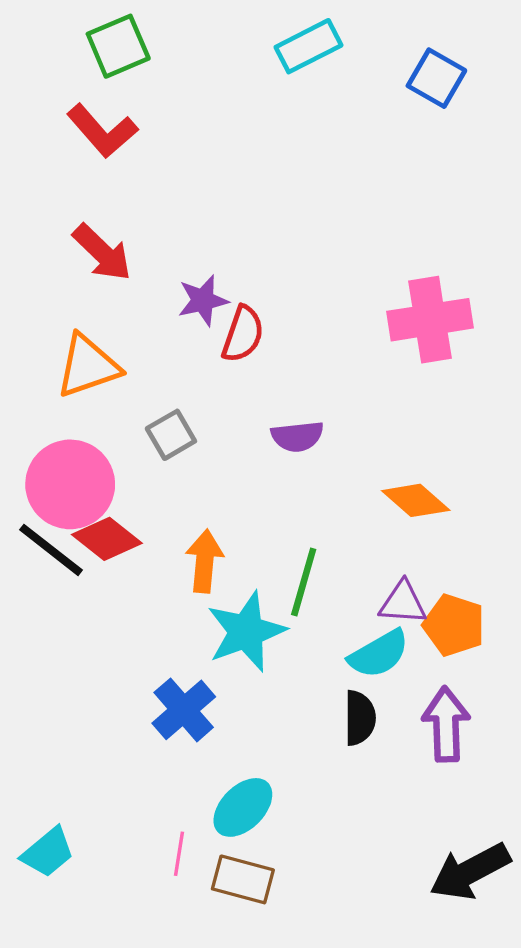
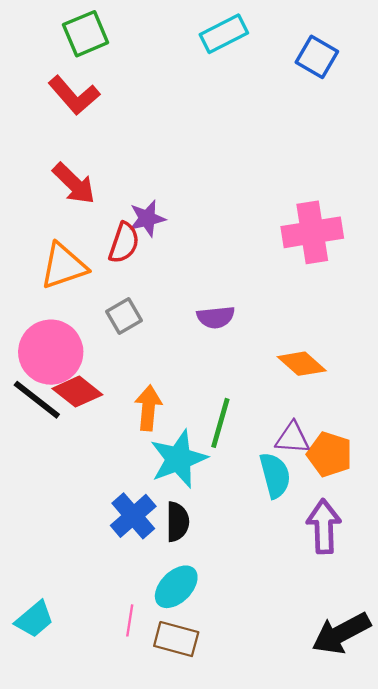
red semicircle: (243, 334) -> (124, 243), moved
cyan semicircle: (379, 654) -> (275, 475), turned -75
black semicircle: (360, 718) -> (177, 522), moved

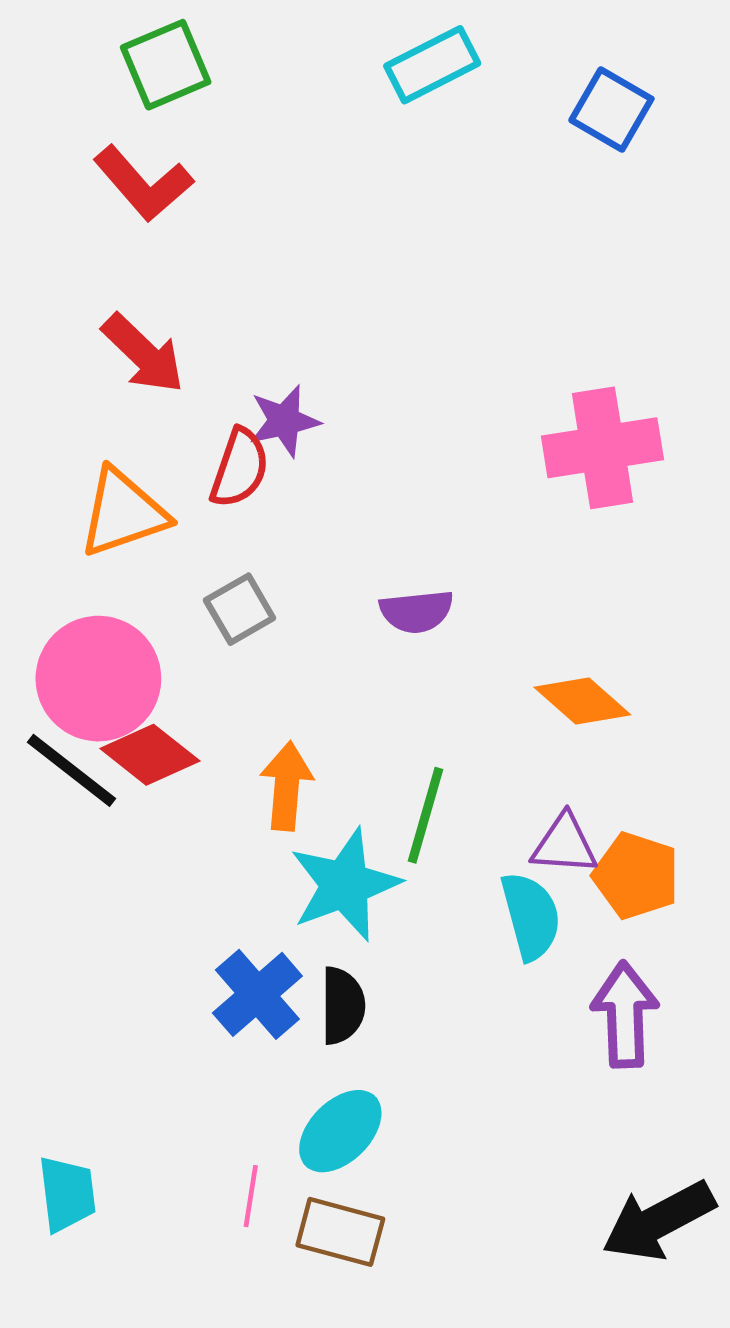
cyan trapezoid: (34, 619) -> (67, 1194), turned -57

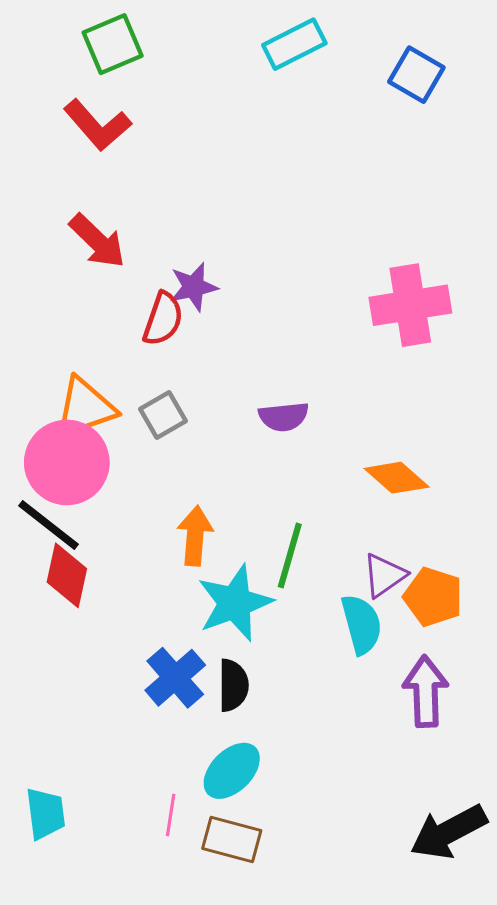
orange triangle: (123, 513) -> (85, 407), moved
red diamond: (150, 755) -> (67, 575), moved, turned 64
purple triangle: (564, 844) -> (384, 575), turned -39

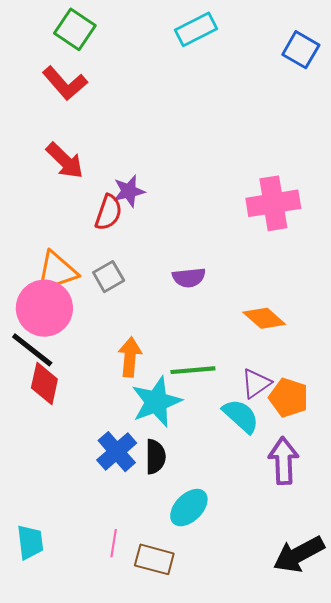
green square: (113, 44) -> (75, 29), turned -33
blue square: (416, 75) -> (301, 50), moved
green line: (290, 556) -> (193, 370), turned 69
cyan semicircle: (361, 624) -> (241, 416), turned -33
cyan ellipse: (232, 771) -> (189, 508), moved

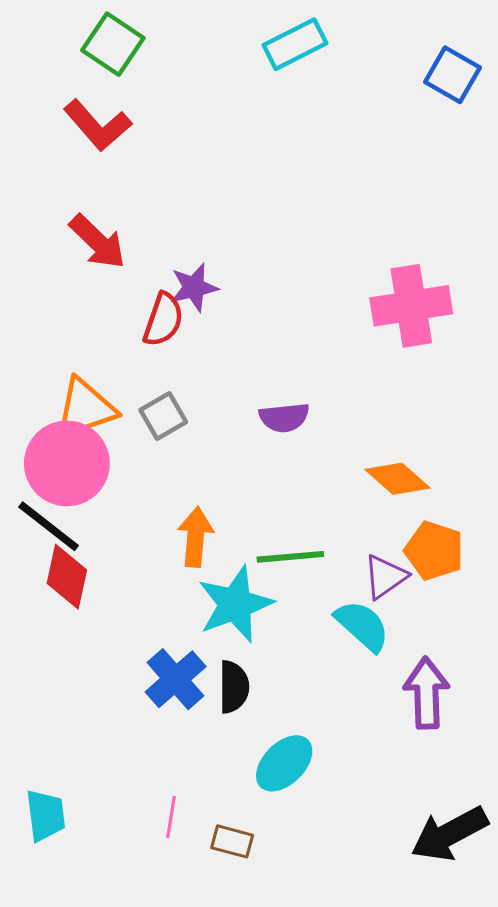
orange pentagon: (289, 398) -> (434, 551), moved
brown rectangle: (154, 559) -> (232, 841), size x0.7

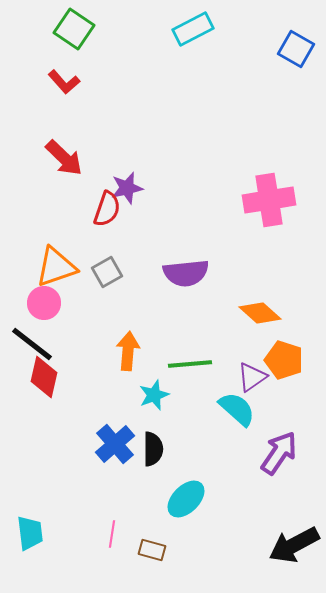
red L-shape: (98, 125) -> (64, 82), size x0.7
purple semicircle: (284, 418) -> (186, 273), size x1.4
pink circle: (67, 463) -> (44, 303), size x0.6
cyan star: (235, 604) -> (154, 395), size x0.6
purple arrow: (427, 693) -> (279, 453), turned 36

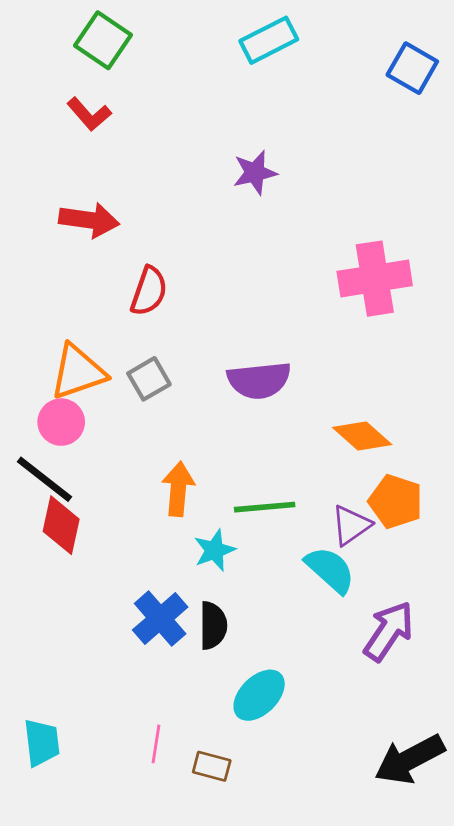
red arrow: (64, 158) -> (89, 220), turned -36
purple star: (127, 188) -> (255, 173), moved

